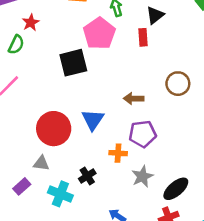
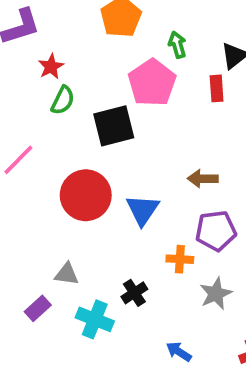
green semicircle: (16, 45) -> (63, 100), moved
red circle: (54, 129) -> (86, 195), moved

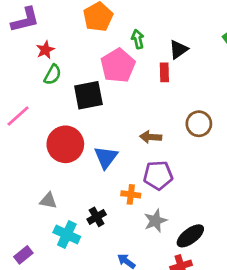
purple rectangle: (38, 308) -> (23, 255), moved

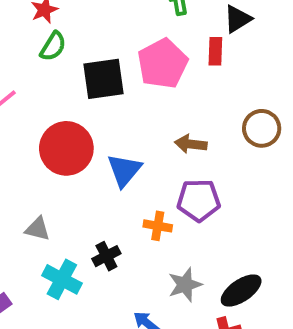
pink pentagon: (118, 66) -> (163, 64), moved
gray star: (155, 221) -> (185, 285), moved

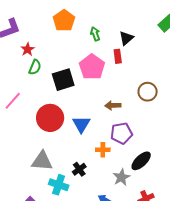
gray triangle: (38, 229) -> (42, 161), size x1.6
black ellipse: (241, 291) -> (141, 161), moved

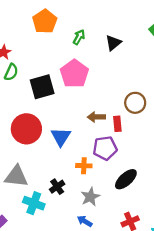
green arrow: (95, 34) -> (79, 37), turned 48
red rectangle: (118, 56) -> (117, 124), moved
gray star: (121, 177) -> (90, 197), moved

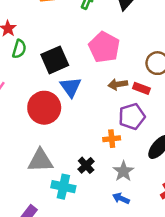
pink pentagon: (74, 74) -> (104, 47), moved
red rectangle: (117, 124) -> (141, 88), turned -56
blue triangle: (61, 137) -> (71, 87), moved

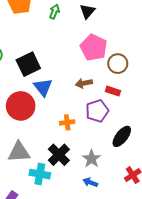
pink pentagon: (104, 47) -> (94, 47), moved
red rectangle: (141, 88) -> (113, 91), moved
orange cross: (112, 139) -> (67, 122), moved
black cross: (86, 165) -> (59, 155), size x1.5

